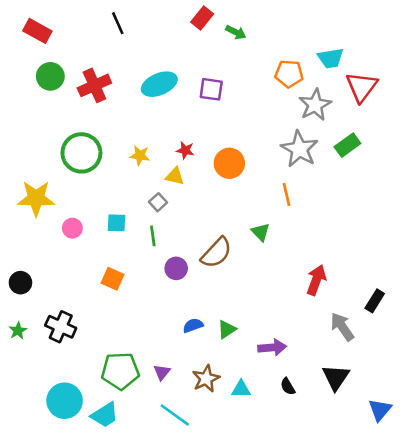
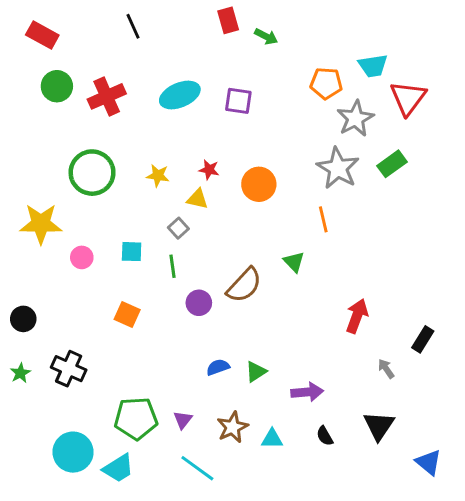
red rectangle: (202, 18) -> (228, 20), turned -55
gray arrow: (342, 327) -> (386, 369), size x0.6
blue triangle: (380, 410) -> (429, 462), turned -30

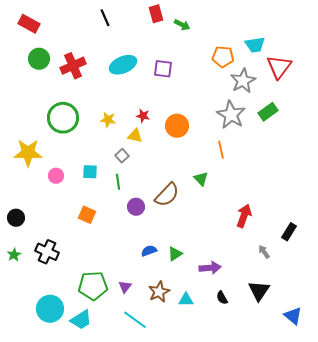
black line: (133, 26) -> (105, 18), moved

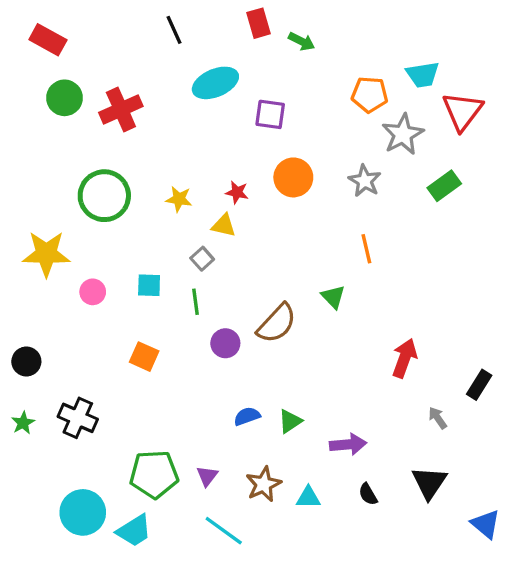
cyan ellipse: (123, 65) -> (215, 83), moved
gray star: (231, 115) -> (365, 181), moved, size x0.7
orange circle: (177, 126) -> (293, 177), moved

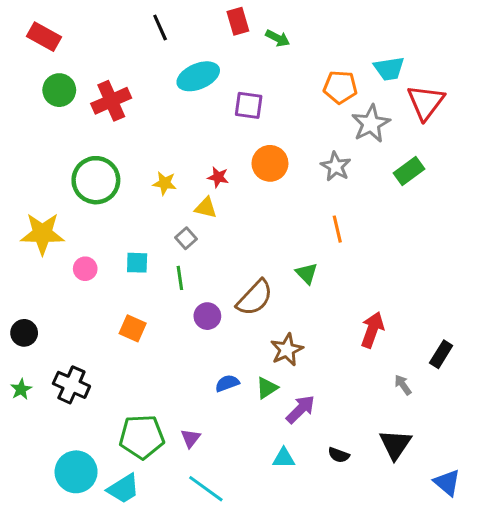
purple arrow: (348, 444) -> (301, 409), moved, turned -40
brown star: (264, 484) -> (287, 350), moved
black semicircle: (368, 494) -> (339, 455), turned -40

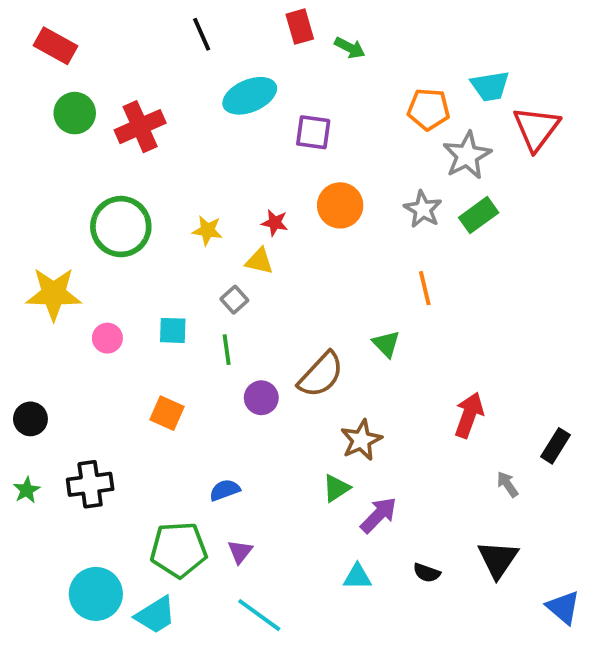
green rectangle: (409, 171) -> (479, 215), moved
blue semicircle: (227, 383) -> (225, 490), moved
black cross: (71, 385) -> (90, 484), turned -32

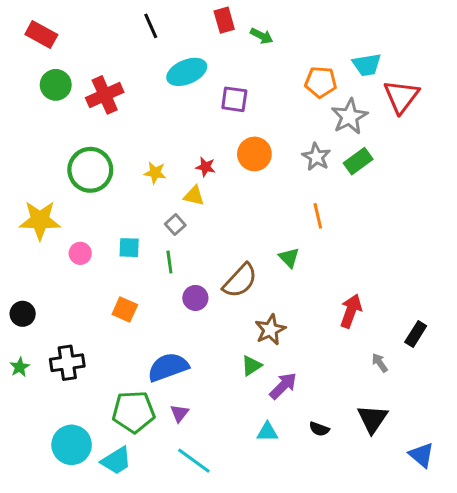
blue semicircle: (225, 490) -> (168, 367), size x1.8

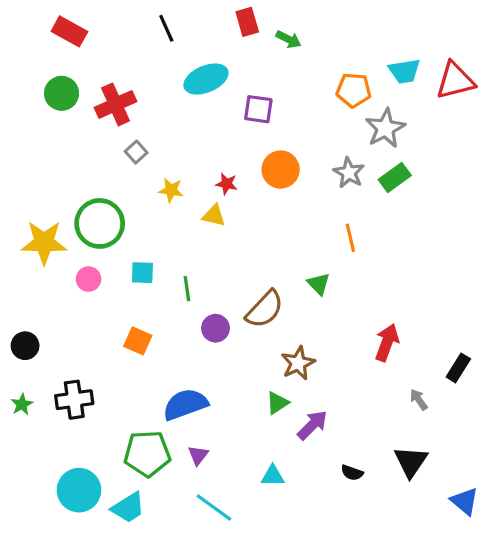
red rectangle: (41, 34) -> (69, 31), moved
red triangle: (401, 96) -> (455, 81), moved, turned 39
green circle: (90, 170) -> (100, 223), moved
gray square: (175, 225) -> (136, 152), moved
cyan triangle: (267, 432) -> (273, 476), moved

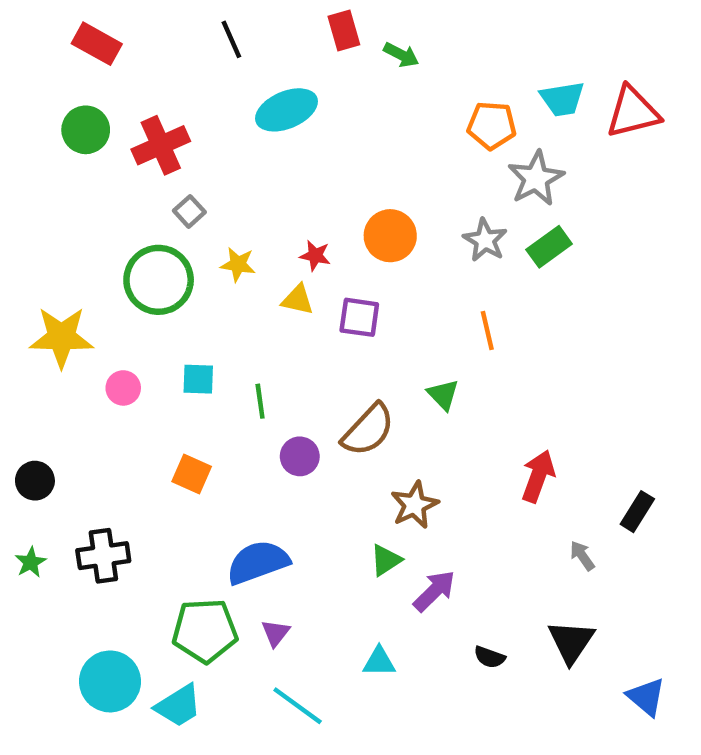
purple square: (258, 109) -> (359, 317), moved
green circle: (100, 223) -> (159, 280), moved

